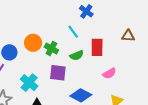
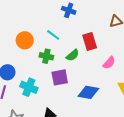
cyan line: (73, 32) -> (53, 35), moved
orange circle: (33, 43) -> (25, 40), moved
cyan cross: (29, 83) -> (29, 87), moved

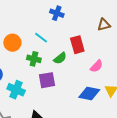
blue diamond: (88, 92) -> (89, 93), moved

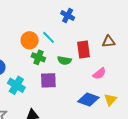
brown triangle: (104, 25) -> (109, 42), moved
orange circle: (12, 43) -> (30, 40), moved
green semicircle: (60, 58) -> (64, 60), turned 40

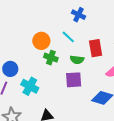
cyan line: (49, 37) -> (68, 37), moved
purple square: (48, 80) -> (74, 80), moved

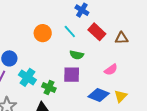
red rectangle: (96, 48) -> (97, 32), moved, turned -42
green cross: (51, 58) -> (49, 88), moved

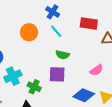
blue cross: (82, 10) -> (53, 12), moved
red rectangle: (97, 32) -> (89, 24), moved, turned -36
cyan cross: (27, 77) -> (13, 76), turned 30

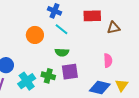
green semicircle: (62, 55) -> (62, 52), moved
pink semicircle: (96, 70) -> (108, 60), turned -48
green cross: (34, 87) -> (48, 76), moved

